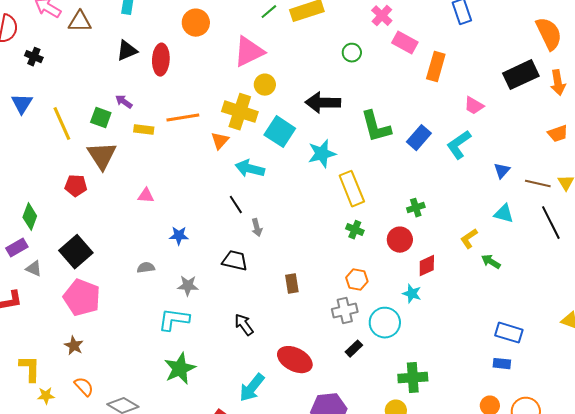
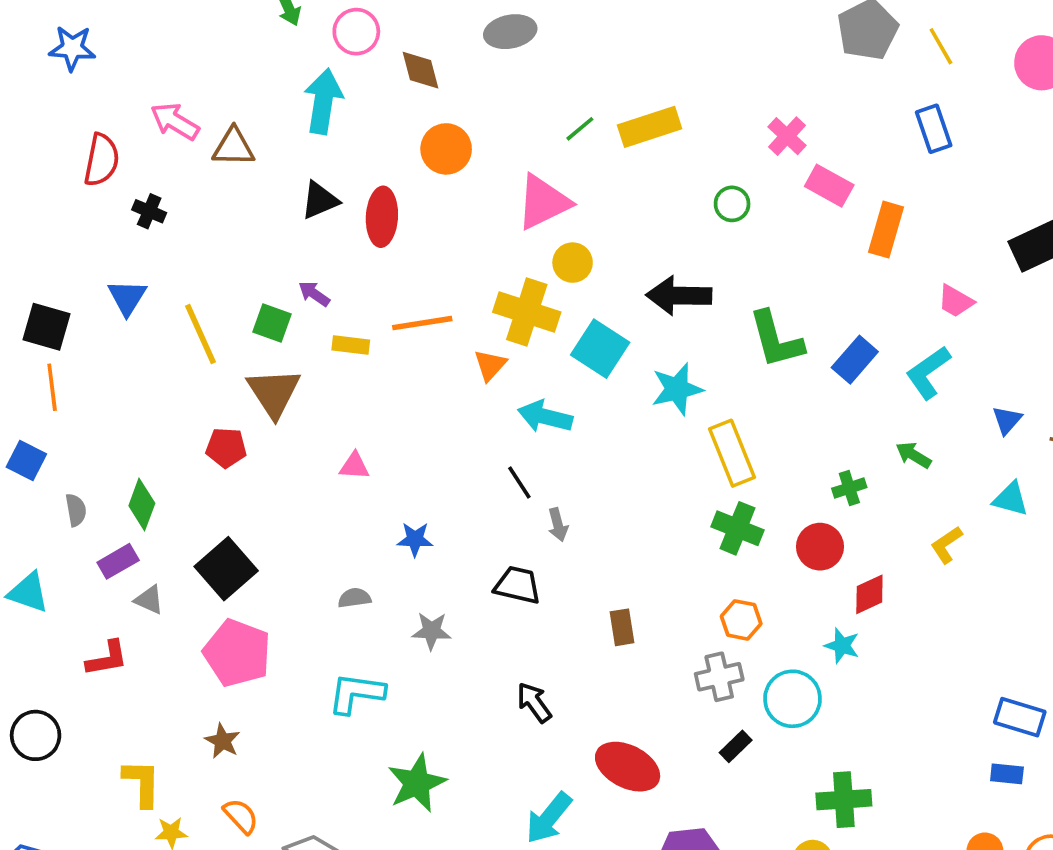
green cross: (355, 230) -> (738, 528), size x1.5
green arrow: (491, 262) -> (913, 455), moved
cyan L-shape: (174, 320) -> (356, 693), moved

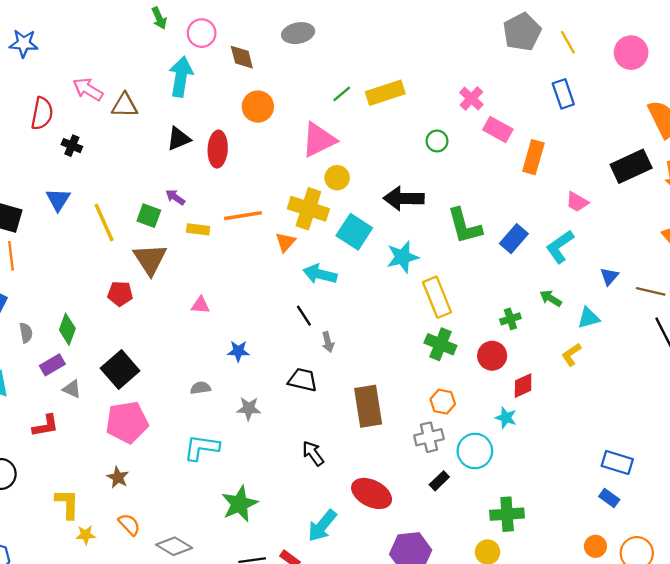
cyan triangle: (1011, 499) -> (589, 318), moved, turned -30
brown rectangle: (622, 627) -> (368, 406), size x1.8
pink pentagon: (237, 653) -> (127, 422), turned -30
blue rectangle: (1007, 774) -> (609, 498), turned 30

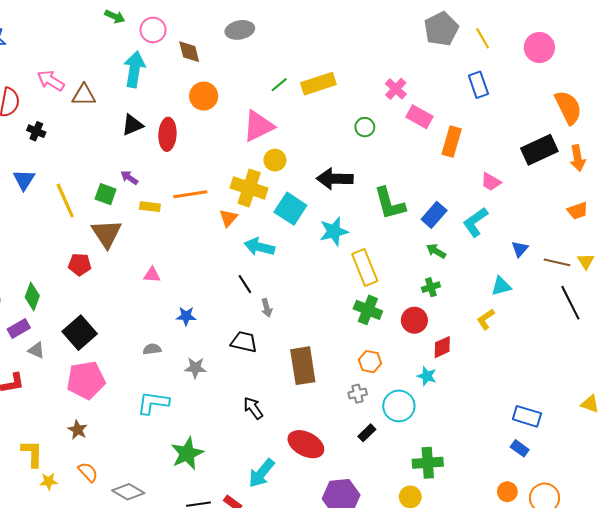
green arrow: (159, 18) -> (115, 17), turned -42
green arrow: (551, 298) -> (436, 251), moved
gray cross: (429, 437) -> (358, 394), size x0.7

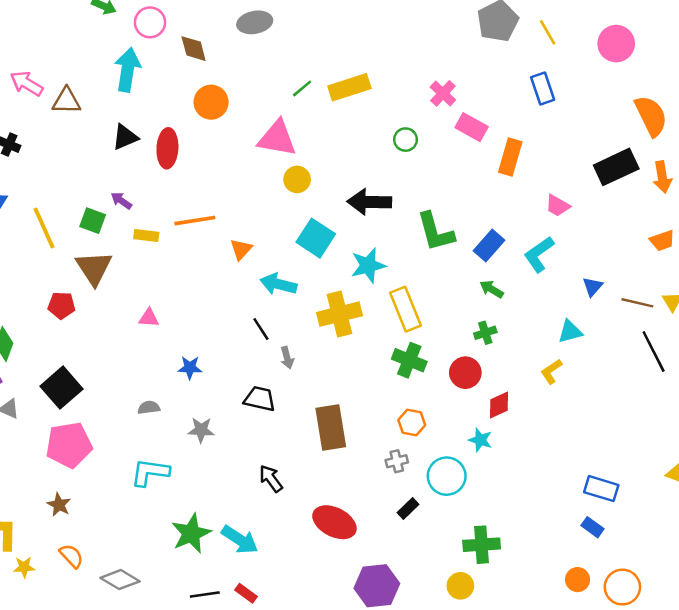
pink triangle: (258, 126) -> (277, 138), turned 36
yellow cross: (249, 188) -> (339, 314), moved, turned -32
cyan arrow: (261, 473) -> (240, 540), moved, turned -96

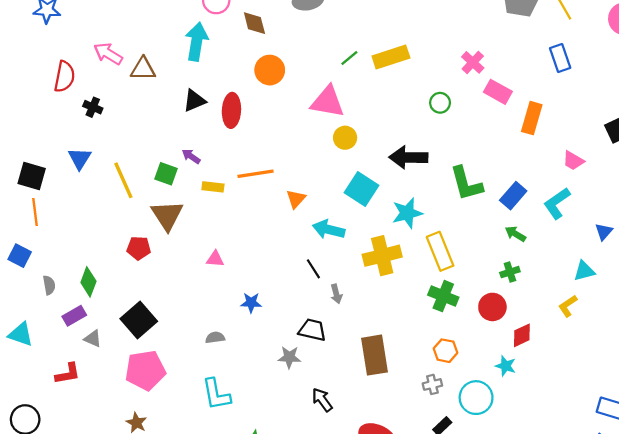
gray star: (201, 430) -> (289, 357), moved
cyan L-shape: (150, 472) -> (216, 394), turned -108

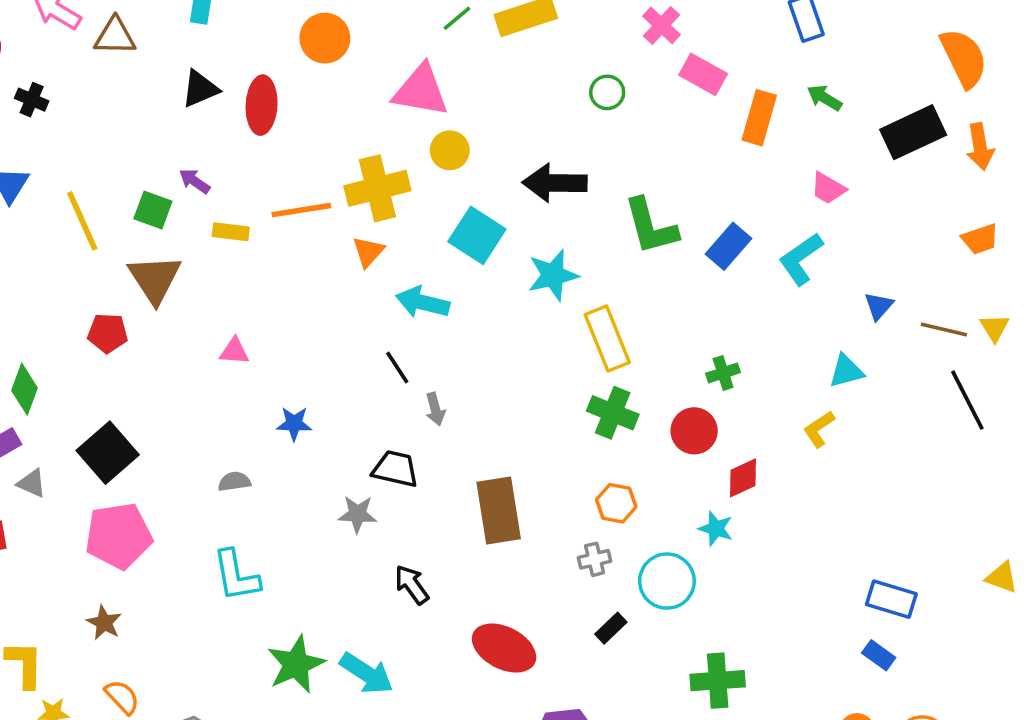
green arrow: (515, 234) -> (824, 98), moved
yellow cross: (382, 256) -> (377, 188), moved

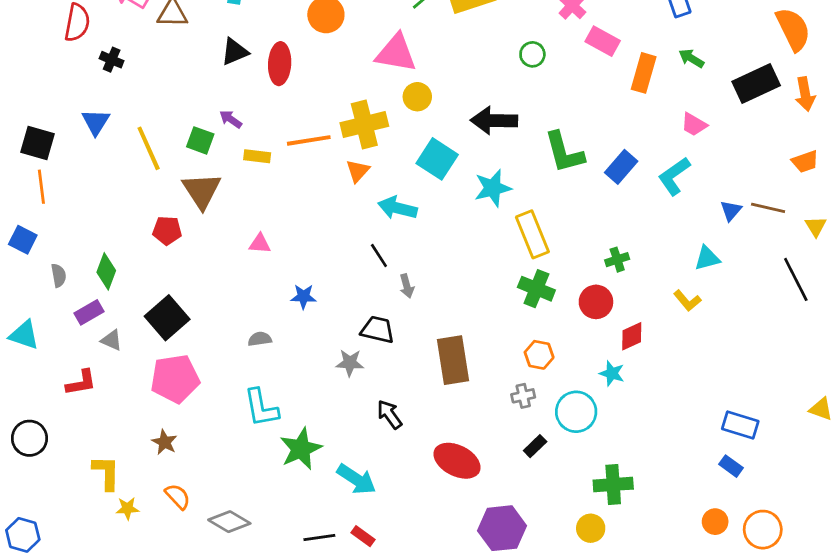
brown line: (944, 329) -> (768, 208), moved
yellow L-shape: (819, 429) -> (687, 301), turned -96
green star: (296, 664) -> (301, 449), moved

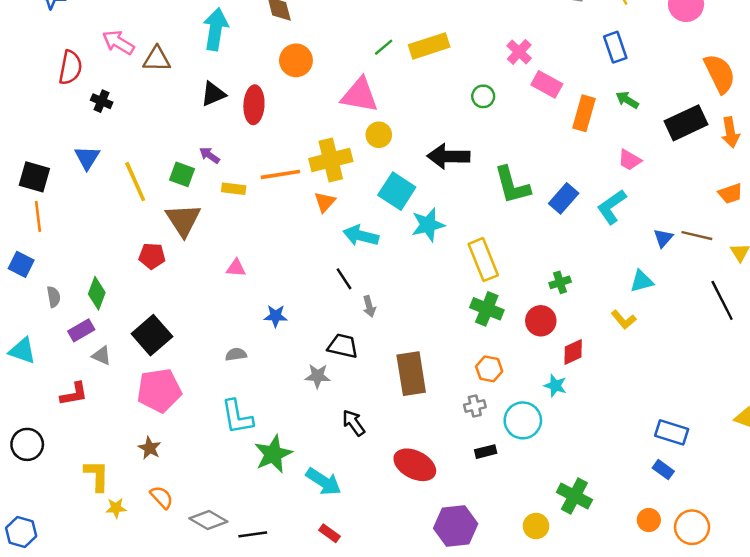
cyan star: (493, 188) -> (428, 225), moved
black rectangle: (535, 446) -> (486, 452), turned 30
green cross: (613, 485) -> (574, 496), moved, turned 32
black line: (319, 537) -> (253, 534), moved

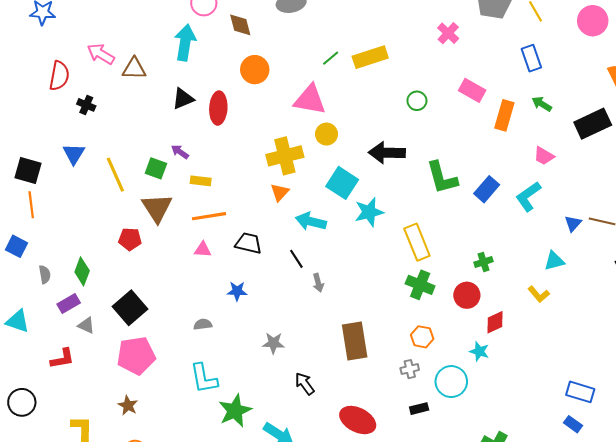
pink cross: (519, 52) -> (448, 33), moved
orange line: (280, 174) -> (209, 216), moved
black trapezoid: (343, 346) -> (248, 243), moved

